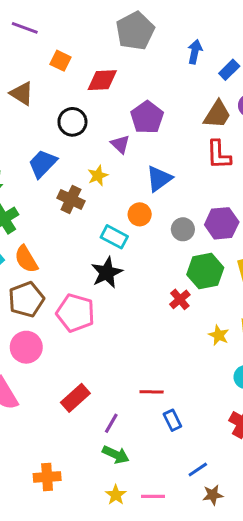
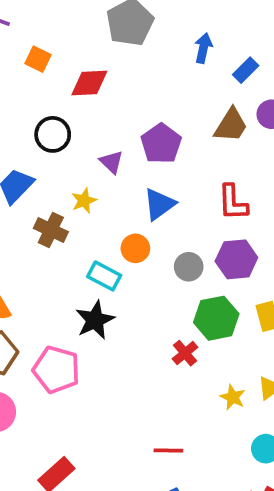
purple pentagon: (147, 117) -> (161, 144), moved
red L-shape: (219, 155) -> (233, 202), moved
red line: (152, 392) -> (168, 450), moved

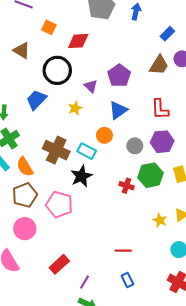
blue arrow: (203, 48) -> (136, 12), moved
black circle: (53, 134) -> (57, 70), size x1.4
brown cross: (51, 230) -> (56, 150), moved, size x1.4
red cross: (185, 353) -> (126, 186), moved, turned -32

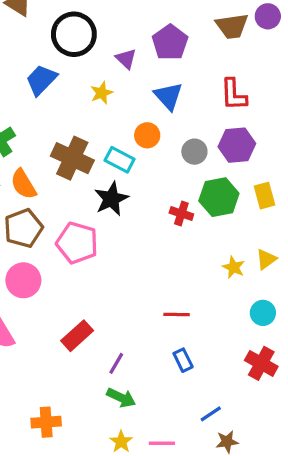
brown trapezoid: (159, 65) -> (232, 26), turned 50
blue triangle: (118, 110) -> (168, 96), turned -36

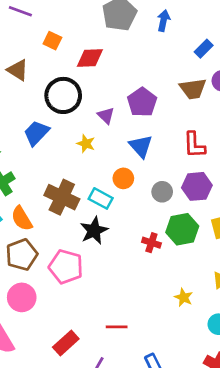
yellow star: (102, 93) -> (86, 144), turned -30
yellow star: (234, 267) -> (184, 297), moved
red line: (177, 315) -> (117, 327), moved

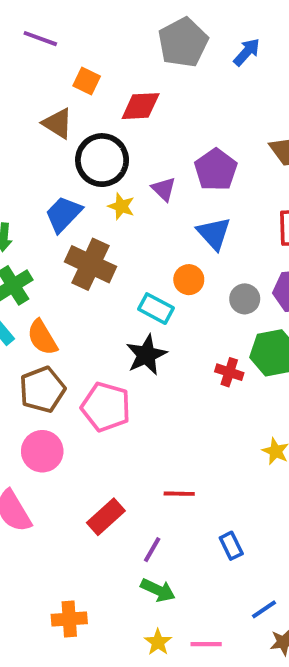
blue arrow: (163, 21) -> (247, 52), turned 30
brown triangle: (18, 70) -> (58, 123), moved
yellow star: (86, 144) -> (121, 206), moved
brown cross: (62, 197) -> (90, 264), moved

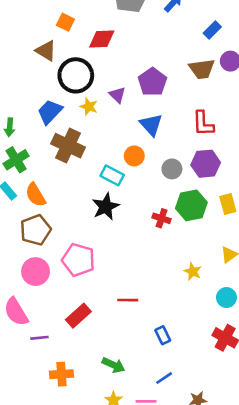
pink pentagon: (106, 407) -> (78, 260), moved
purple line: (152, 550) -> (39, 338), moved, turned 54
blue line: (264, 609) -> (164, 378), moved
orange cross: (69, 619) -> (62, 374), moved

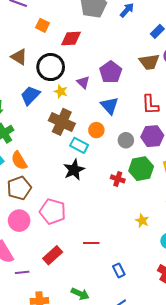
brown triangle: (46, 51) -> (19, 57), moved
brown cross: (68, 146) -> (62, 122), moved

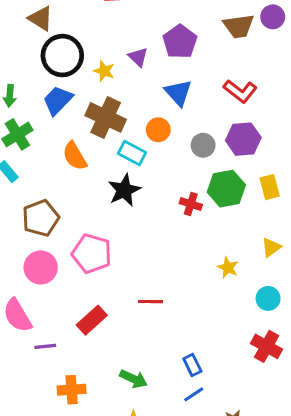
black circle: (51, 67) -> (62, 56), moved
blue trapezoid: (30, 96) -> (58, 100), moved
red L-shape: (150, 105) -> (240, 91), turned -50
orange semicircle: (19, 161) -> (75, 156), moved
blue rectangle: (119, 270) -> (192, 365), moved

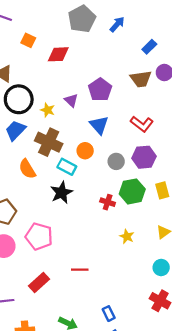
yellow star: (228, 267) -> (127, 236), moved

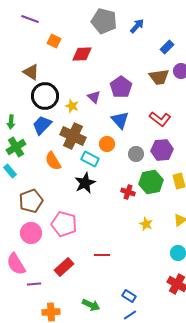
gray pentagon: (82, 19) -> (104, 21), turned -30
blue rectangle: (109, 314) -> (129, 296), turned -32

